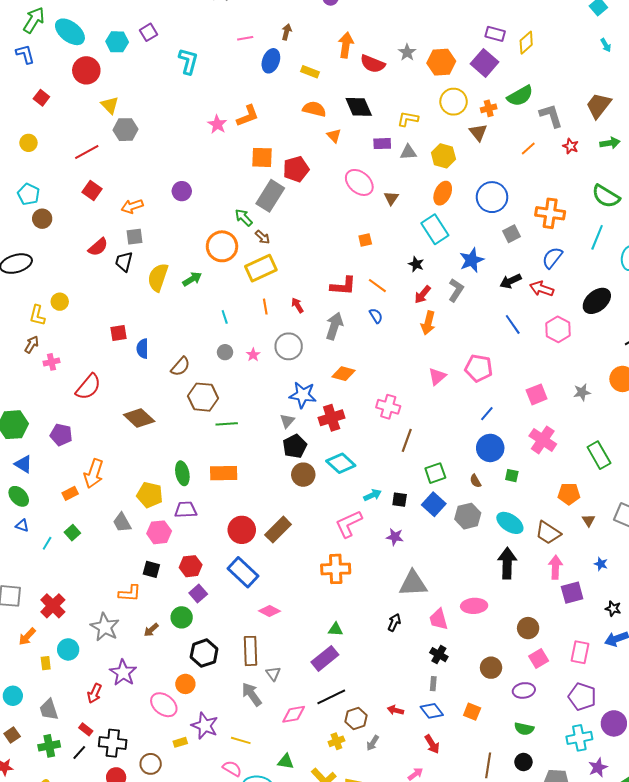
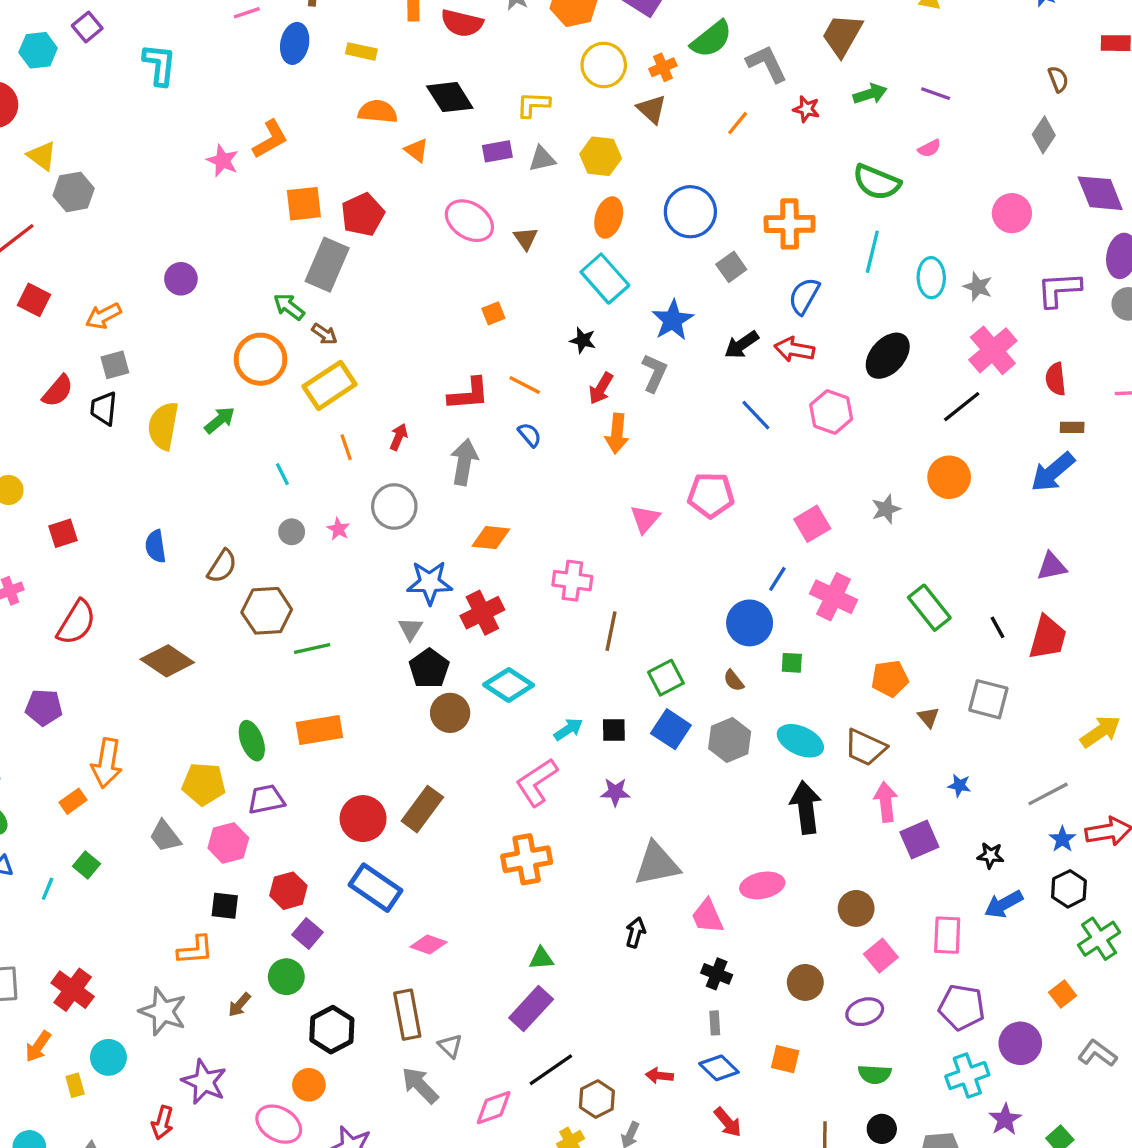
red arrow: (297, 305) -> (399, 437), turned 63
red square: (119, 333) -> (63, 533), moved
blue line: (487, 414) -> (777, 579), moved

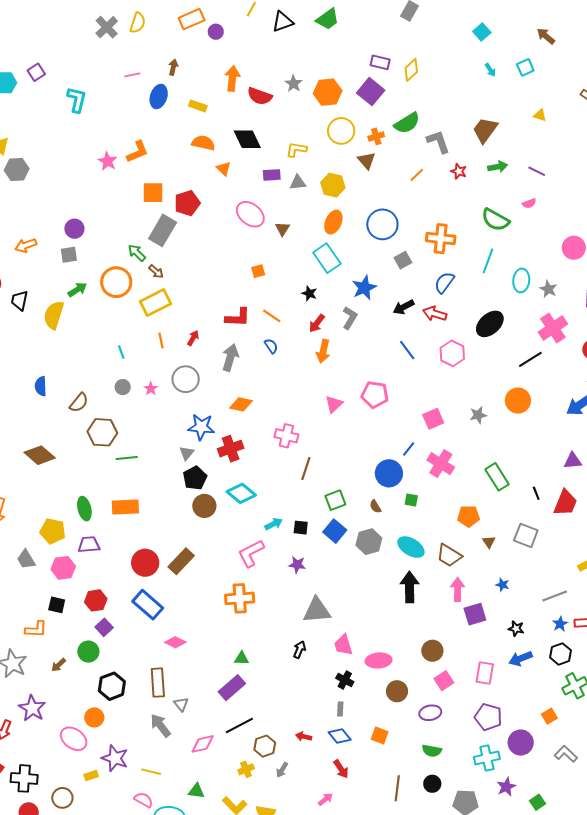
gray square: (115, 365) -> (69, 255), moved
green arrow: (220, 420) -> (77, 290), moved
pink ellipse: (762, 885) -> (379, 660), moved

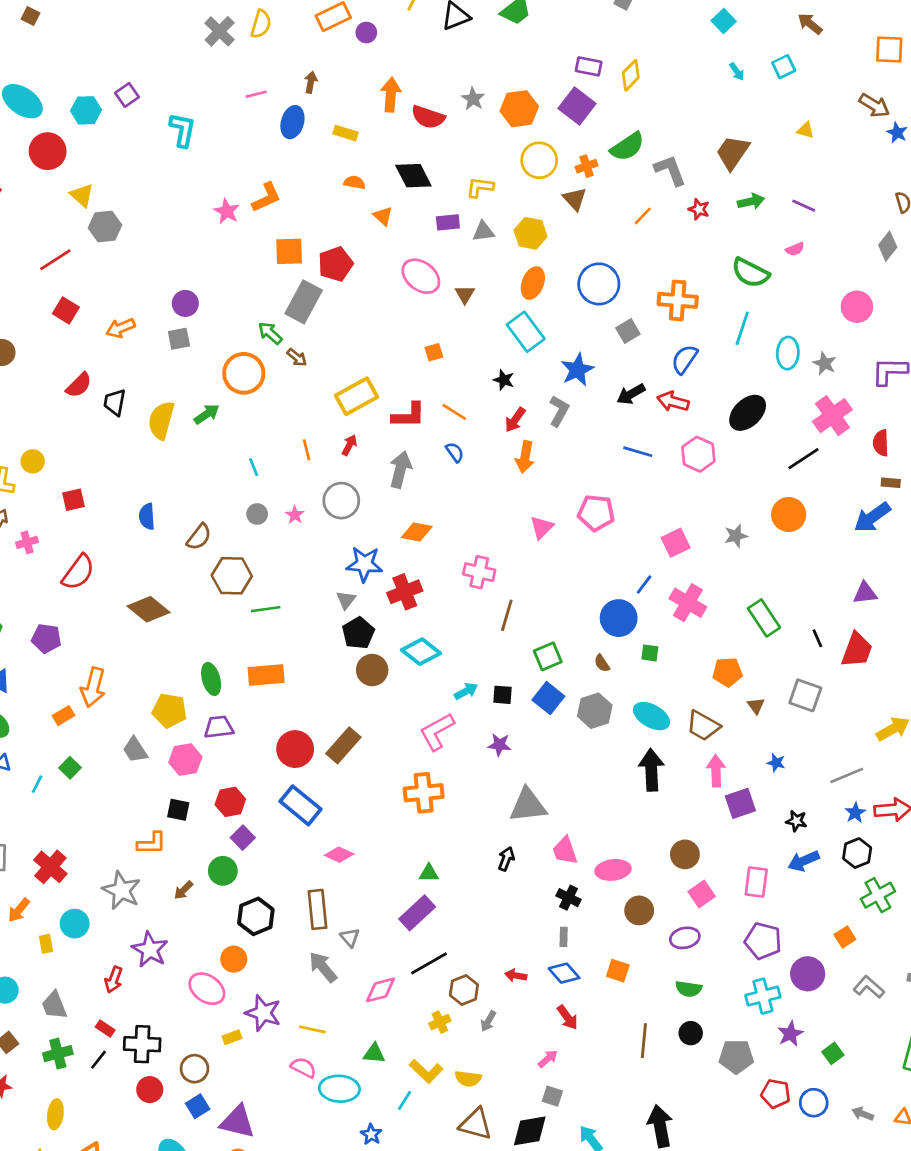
orange semicircle: (203, 143) -> (355, 182), size x0.7
green arrow: (77, 290) -> (207, 414), moved
yellow rectangle: (156, 303) -> (357, 396), moved
blue line: (407, 350) -> (638, 452), turned -35

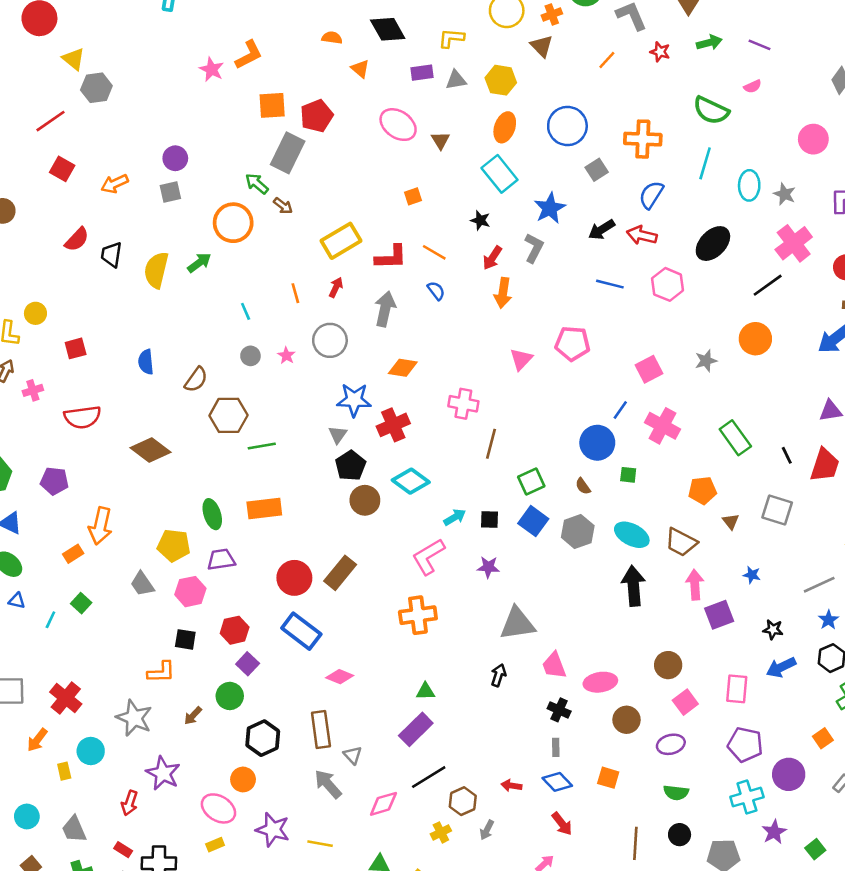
red semicircle: (78, 572) -> (82, 417), turned 48
yellow rectangle: (232, 1037) -> (215, 845), moved

